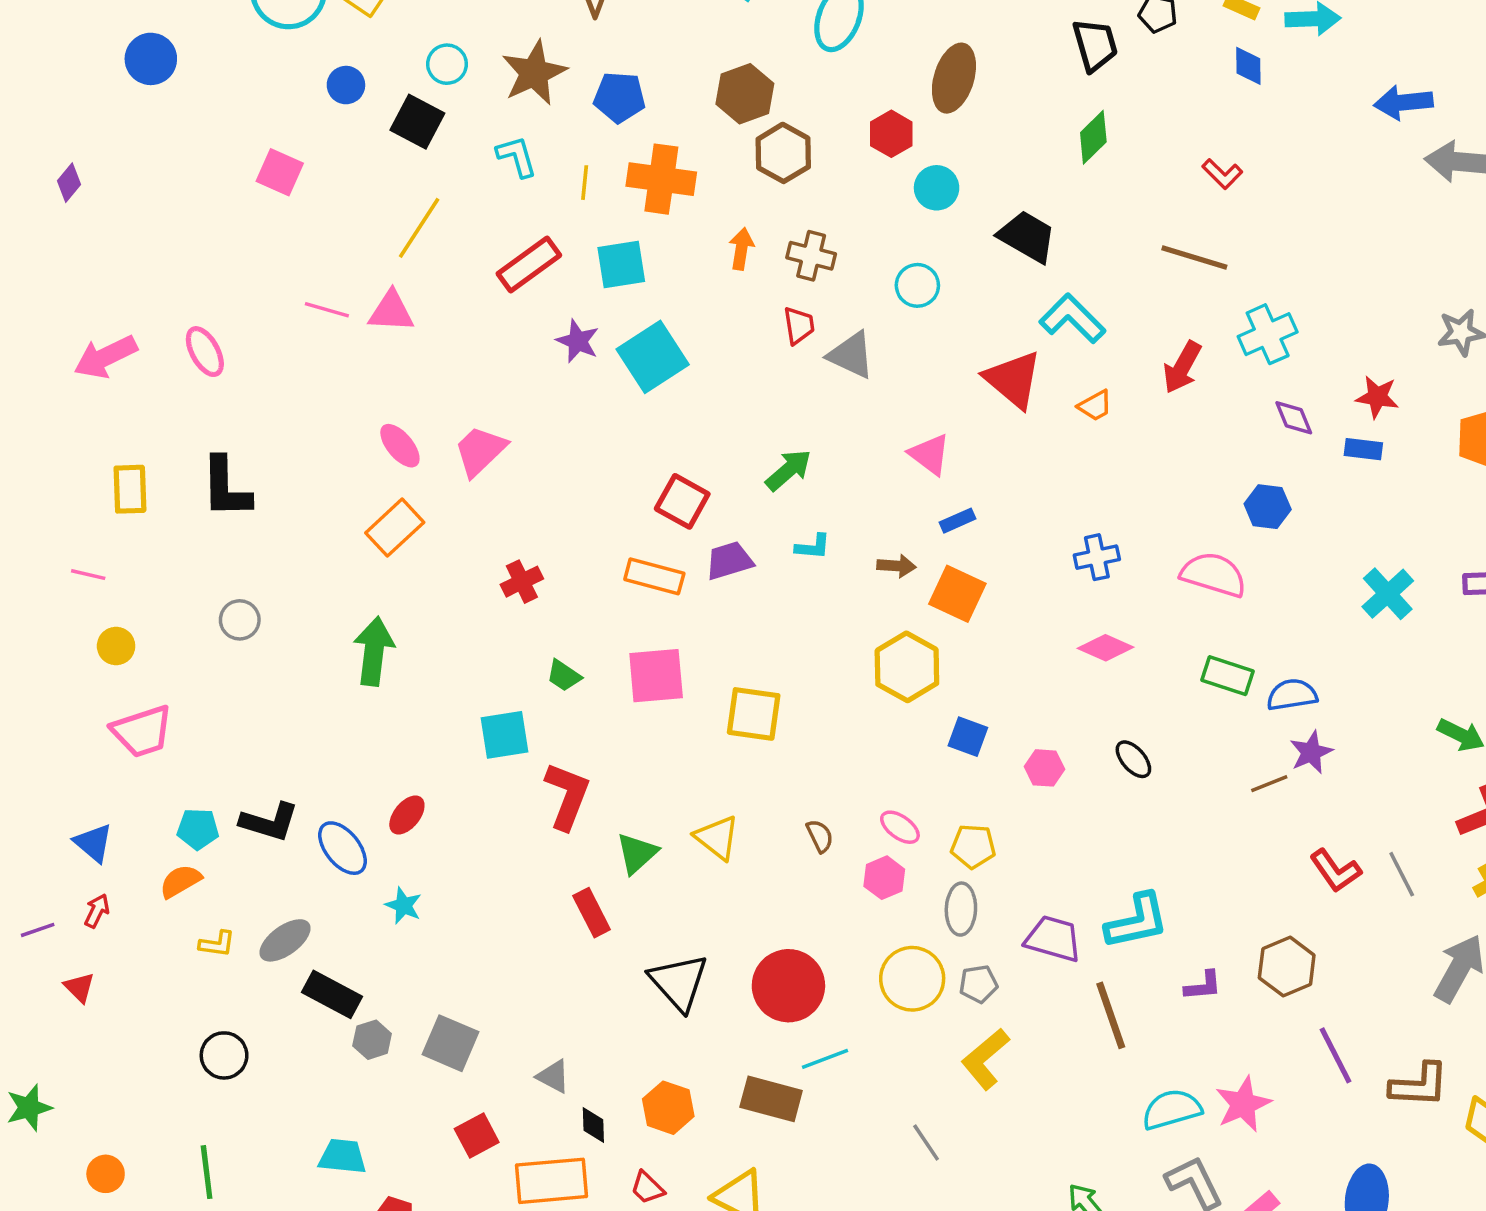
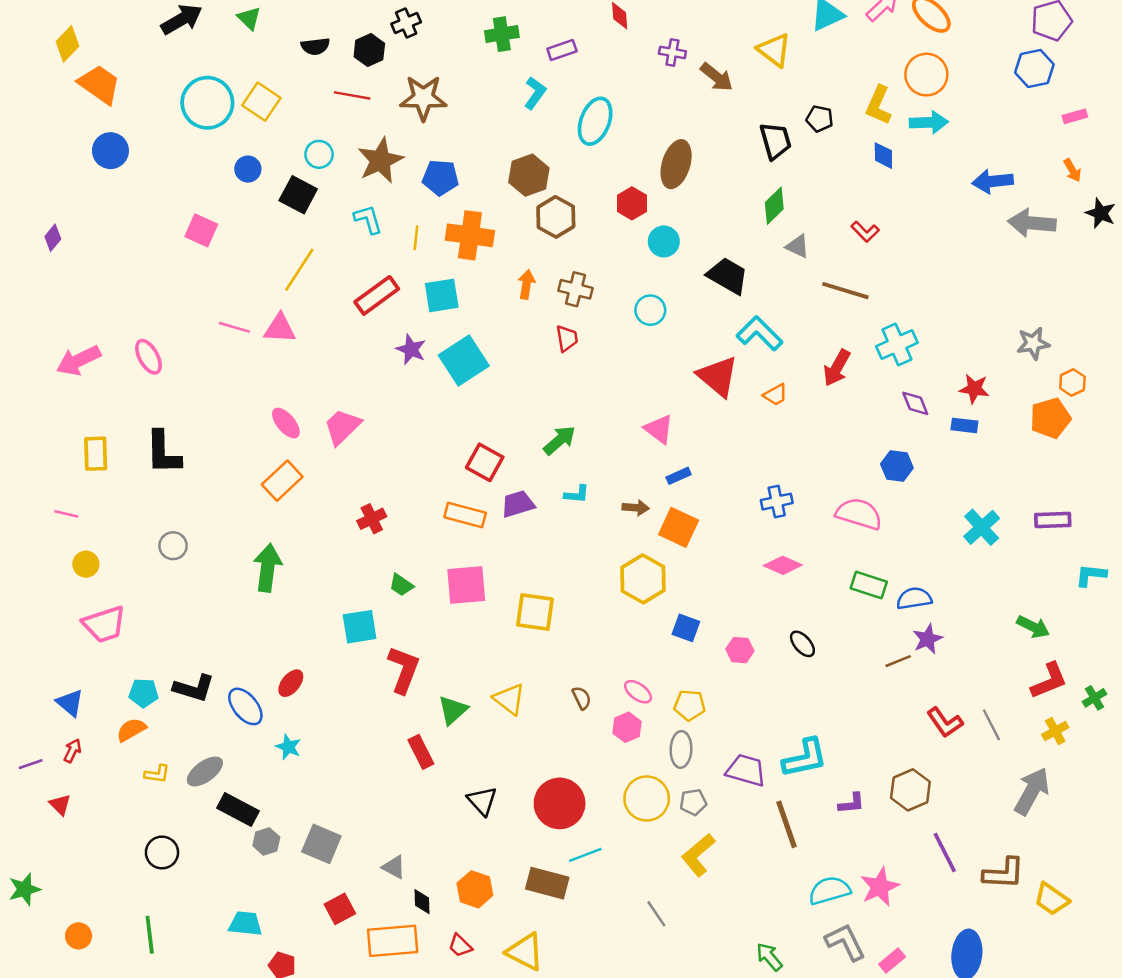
gray triangle: (851, 355) -> (798, 246), moved, size x0.7
black triangle: (679, 982) -> (482, 801), size x0.7

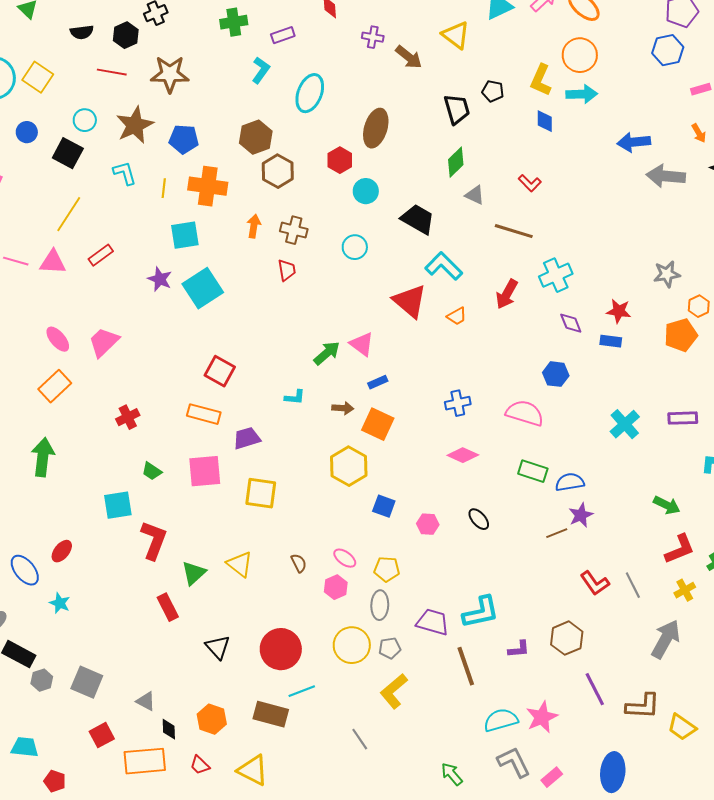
red rectangle: (377, 295) -> (101, 255), moved, size x0.7
green arrow: (560, 440) -> (327, 353), moved
purple trapezoid: (518, 504) -> (247, 438), moved

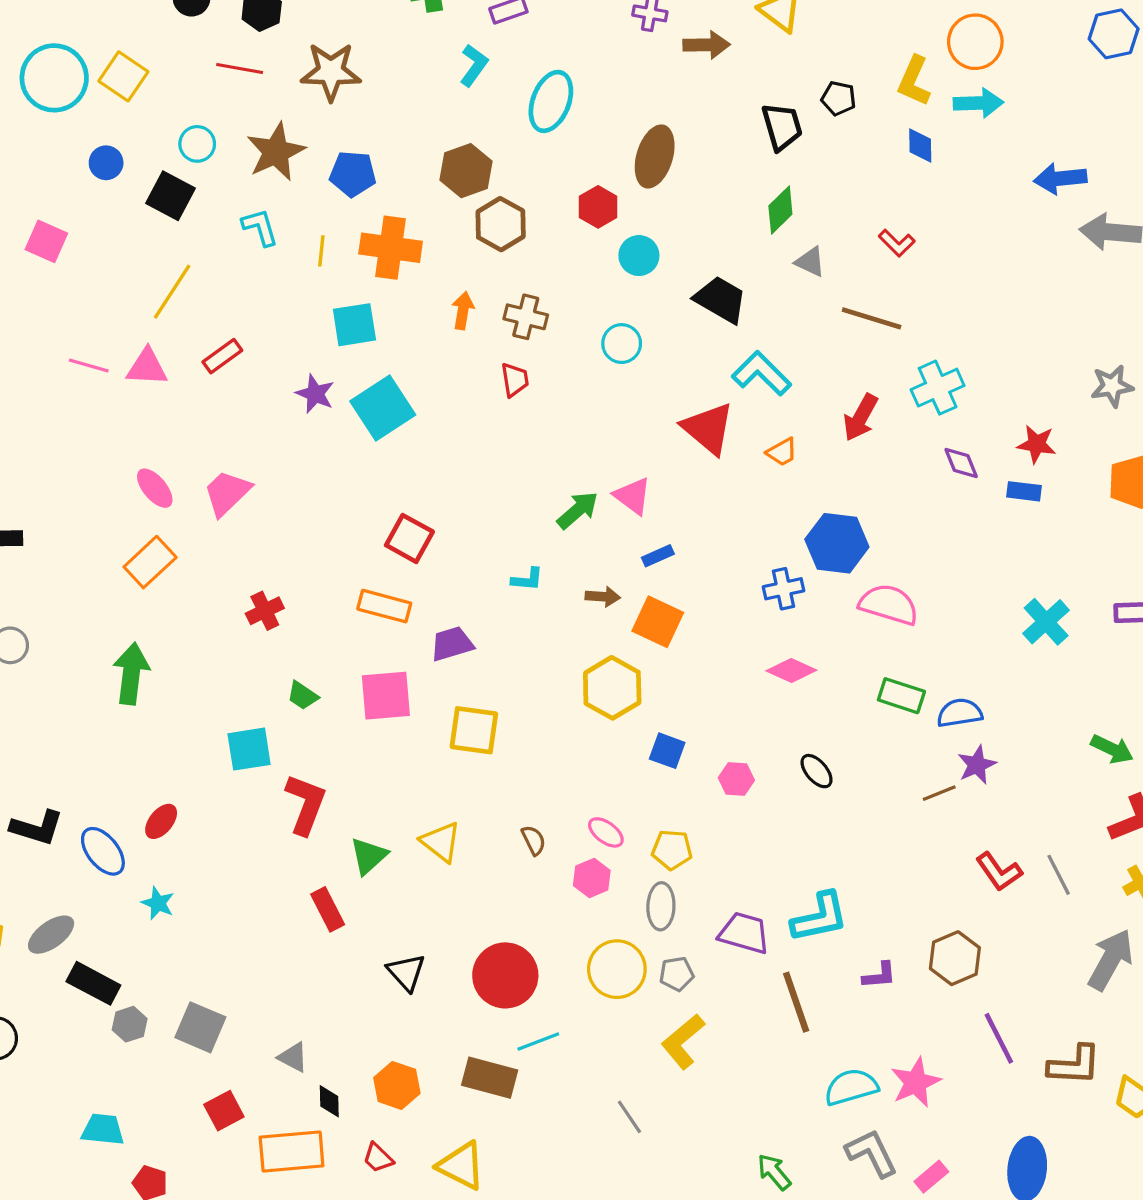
brown arrow: (409, 57) -> (707, 45), turned -40
blue hexagon: (556, 374) -> (837, 543), moved, size x1.5

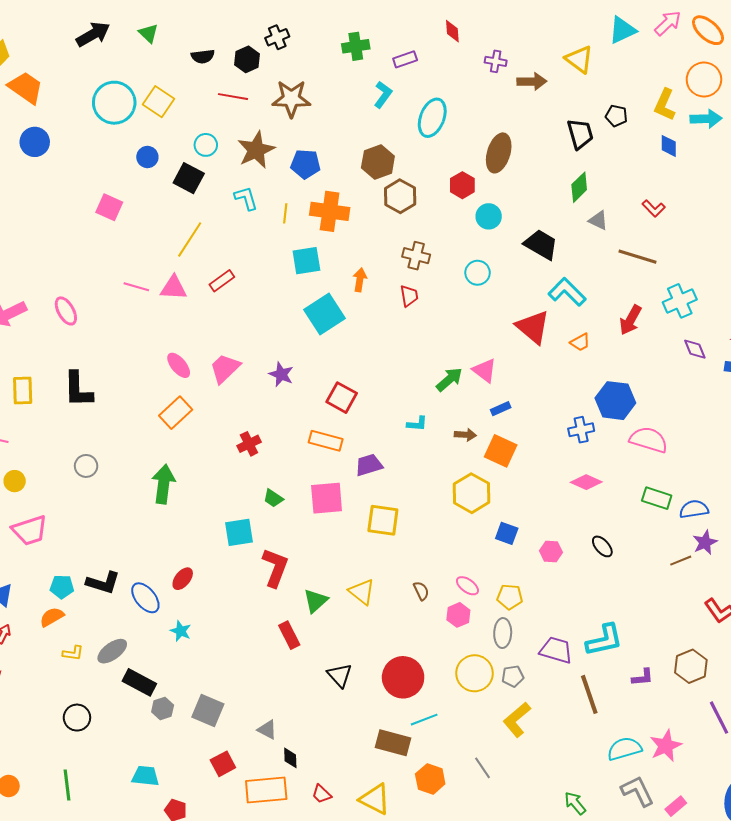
orange arrow: (463, 311) -> (360, 280), moved
purple star: (315, 394) -> (281, 374), moved
orange hexagon: (397, 1085) -> (430, 779), moved

